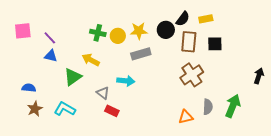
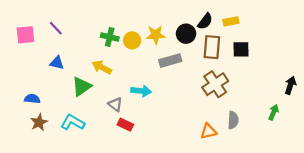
purple line: (50, 38) -> (56, 28), moved
gray rectangle: (141, 54) -> (170, 61), moved
green arrow: (233, 106) -> (274, 112), moved, size x0.6

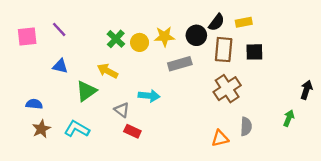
green cross: (110, 37) -> (116, 39), turned 30

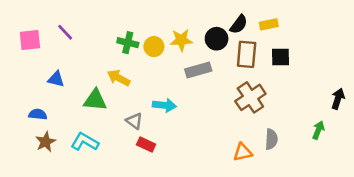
green cross: (116, 39) -> (128, 43), turned -30
blue triangle: (60, 66) -> (56, 79), moved
green triangle: (86, 91) -> (95, 100), turned 40

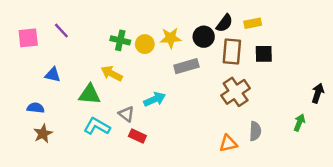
cyan arrow: (164, 105) -> (155, 99), turned -30
cyan L-shape: (85, 142) -> (97, 126), moved

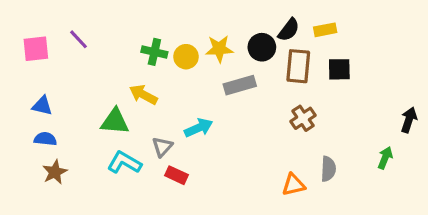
blue triangle: (53, 75) -> (42, 106), moved
brown cross: (236, 92) -> (303, 118), size x0.7
gray triangle: (126, 114) -> (162, 147), turned 35

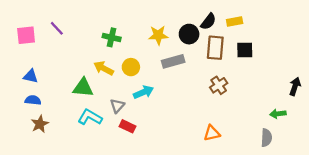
yellow circle: (186, 57) -> (131, 67), moved
green arrow: (385, 158) -> (278, 114), turned -119
gray semicircle: (328, 169) -> (266, 138), moved

